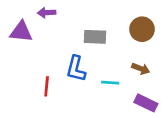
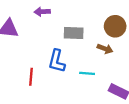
purple arrow: (47, 13) -> (42, 12), moved
brown arrow: (141, 69) -> (105, 49), moved

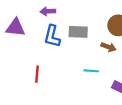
blue L-shape: (57, 61) -> (52, 36), moved

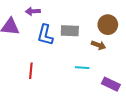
purple arrow: (48, 11) -> (33, 11), moved

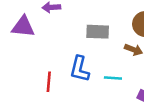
blue L-shape: (45, 35) -> (80, 69), moved

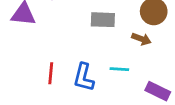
blue L-shape: (80, 69) -> (84, 77), moved

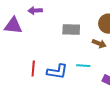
blue L-shape: (84, 77) -> (57, 72), turned -95

